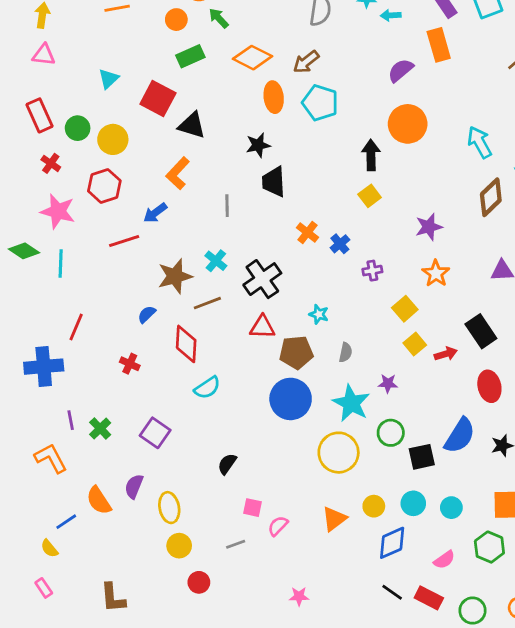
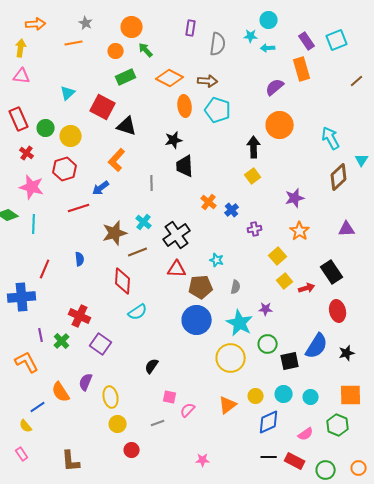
brown arrow: (306, 62) -> (208, 81), turned -138
blue semicircle: (147, 314) -> (80, 259), moved, turned 128
red cross: (130, 364) -> (80, 316), moved, size x1.5
black line: (392, 592) -> (269, 457), turned -35

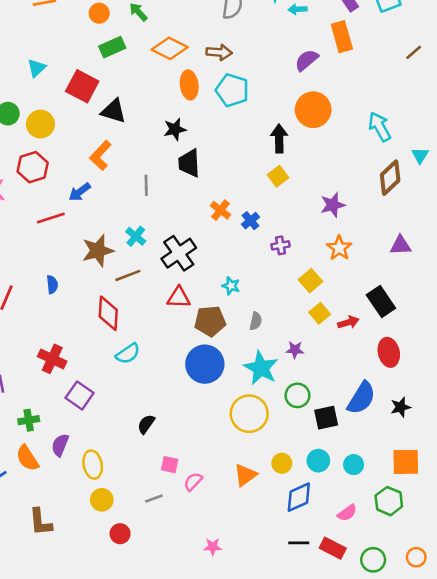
green cross: (62, 341) -> (29, 420), moved, turned 35
brown L-shape: (71, 461) -> (40, 522), moved

